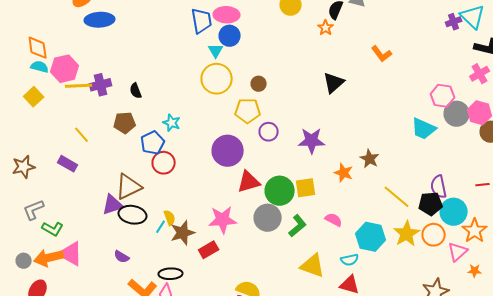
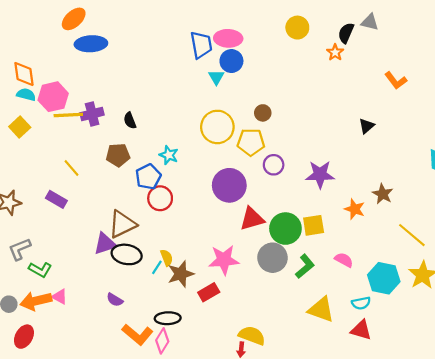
yellow circle: (217, 79) -> (217, 127), moved
black triangle: (334, 83) -> (366, 126), moved, size x0.7
pink triangle: (71, 254) -> (60, 297), size x0.6

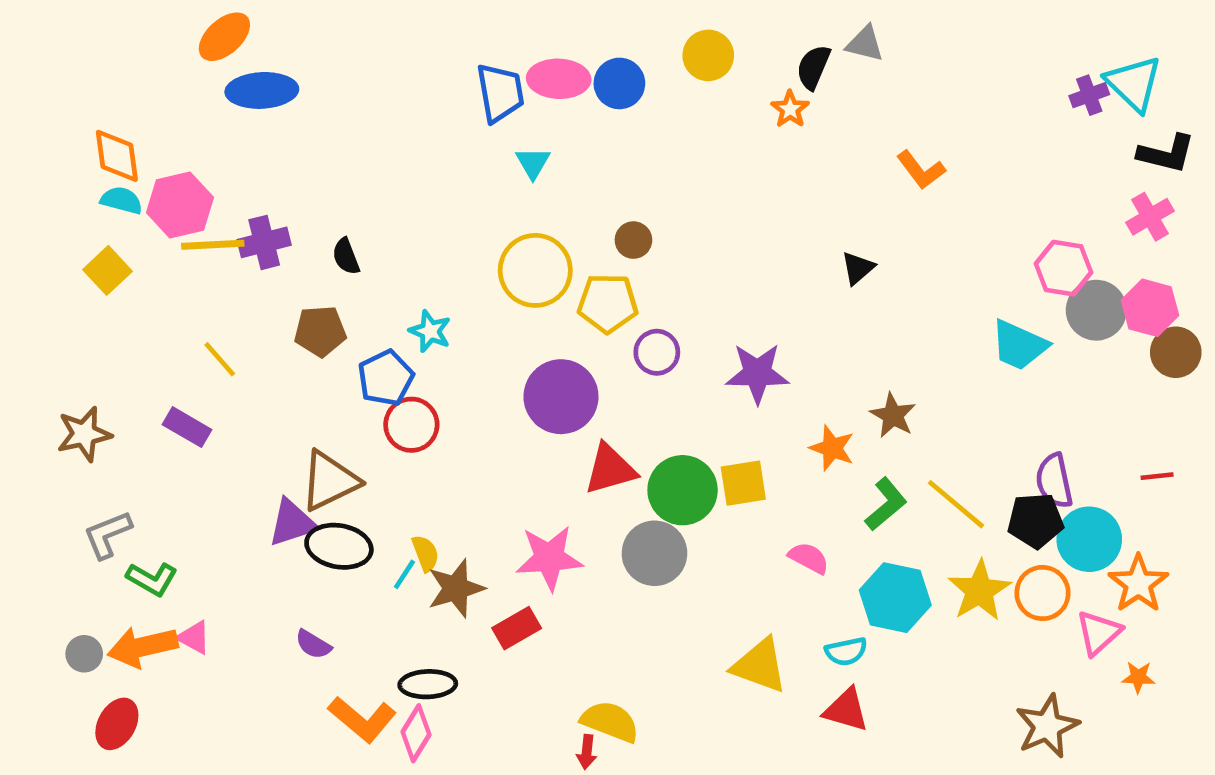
blue circle: (231, 61) -> (619, 83), moved
green L-shape: (305, 266) -> (886, 504), moved

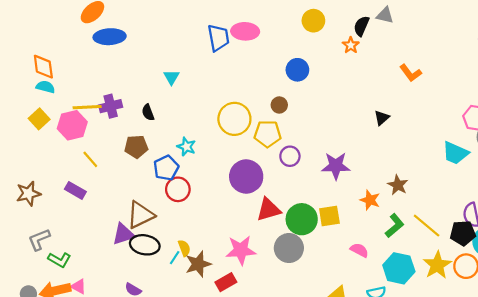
blue circle: (619, 83) -> (297, 70), moved
cyan triangle: (533, 163) -> (171, 77), moved
pink hexagon: (180, 205) -> (72, 125), moved

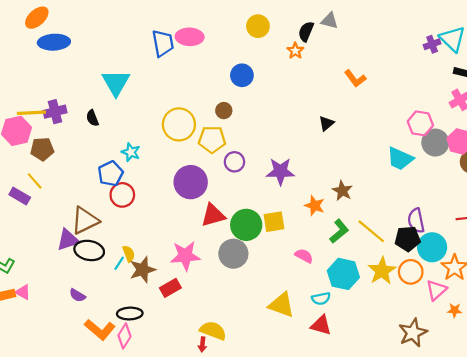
cyan triangle: (171, 77) -> (116, 83), size x1.8
brown pentagon: (136, 147) -> (42, 149), moved
yellow line: (90, 159) -> (35, 181), moved

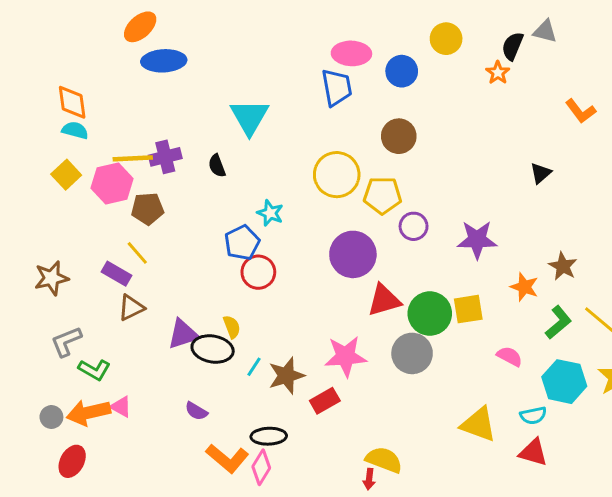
blue trapezoid: (163, 43) -> (337, 87), moved
blue circle: (242, 75) -> (402, 71), moved
brown circle: (224, 111) -> (399, 136), moved, size x1.5
brown triangle: (85, 221) -> (131, 308), moved, size x0.7
yellow semicircle: (129, 254) -> (232, 327), moved

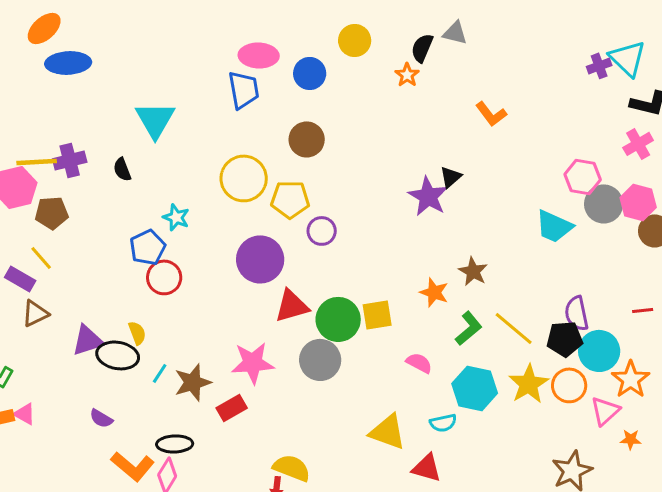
purple star: (477, 240) -> (428, 196), moved, turned 30
red triangle: (533, 452) -> (427, 468), moved

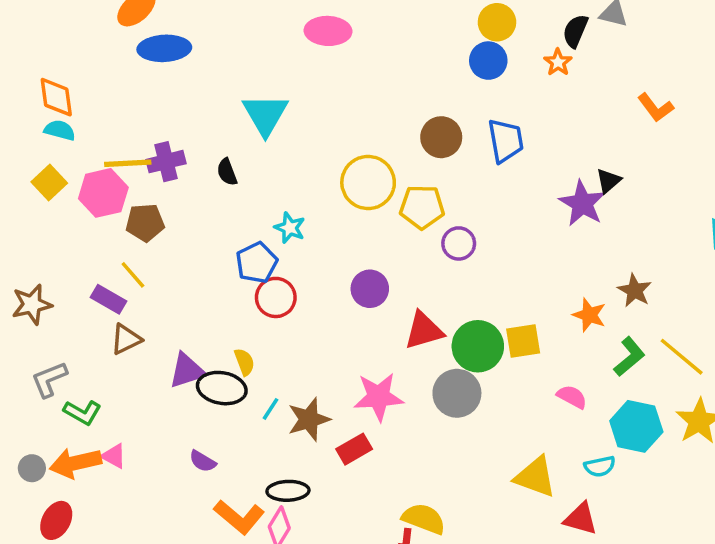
pink ellipse: (259, 55) -> (328, 31), moved
blue circle: (310, 73) -> (488, 61), moved
blue trapezoid: (244, 90) -> (506, 141), moved
purple circle: (260, 259) -> (370, 289), moved, size x0.7

